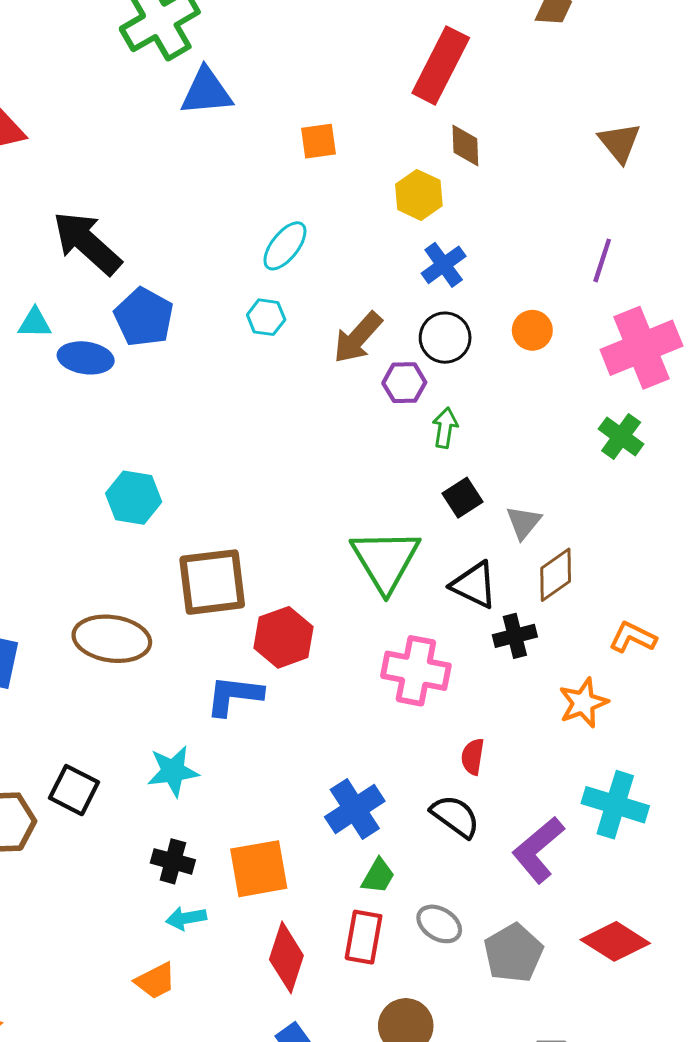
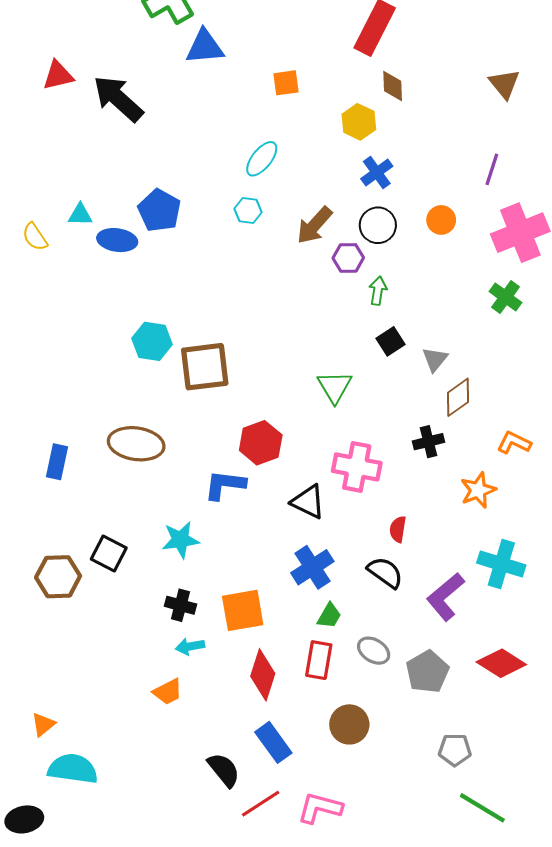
black arrow: (87, 243) -> (118, 99), moved
green triangle: (385, 560) -> (335, 387), size x0.7
brown square: (212, 582) -> (205, 367), moved
black triangle: (474, 585) -> (308, 502), moved

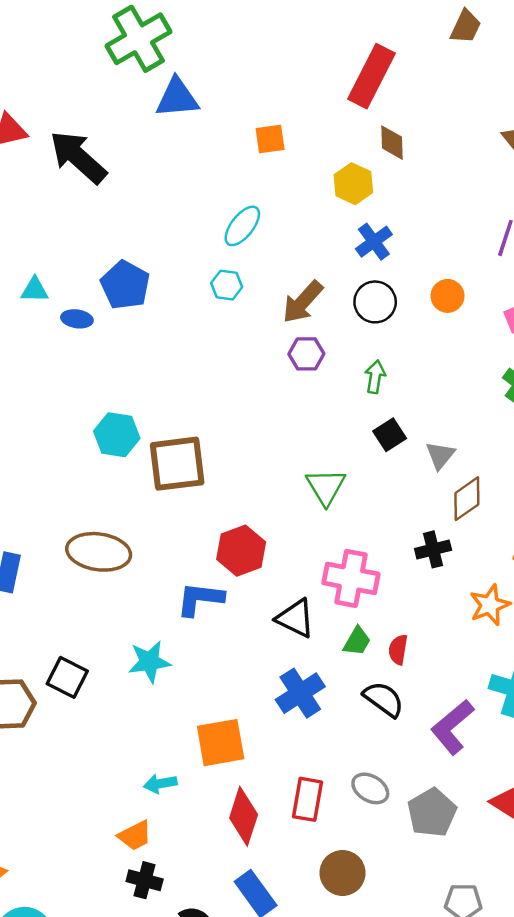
blue ellipse: (117, 240) -> (77, 319), size x0.7
purple hexagon: (348, 258) -> (306, 354), moved
black cross: (180, 605) -> (145, 880), moved
green trapezoid: (329, 616) -> (357, 641), moved

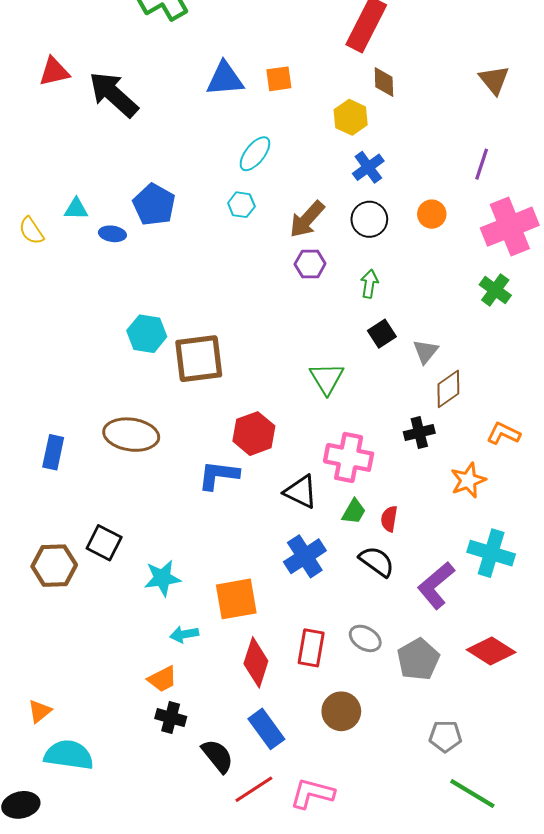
blue triangle: (177, 98) -> (225, 79), moved
cyan star: (149, 662) -> (162, 578), moved

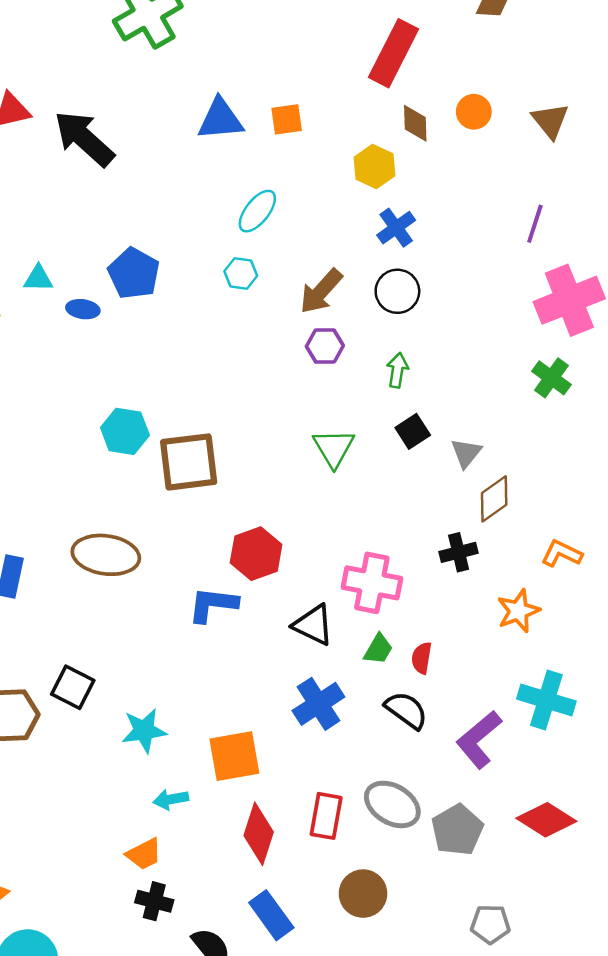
orange circle: (432, 214) -> (474, 112), moved
green triangle: (327, 378) -> (334, 448), moved
gray ellipse: (365, 638) -> (392, 804), size x1.4

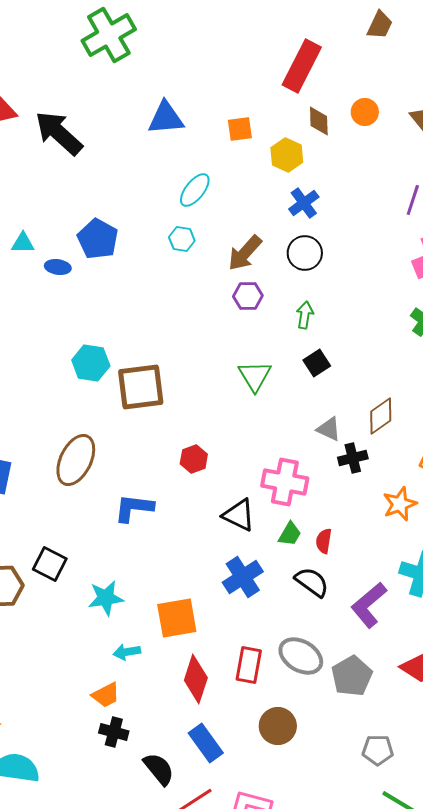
orange square: (287, 119) -> (240, 129), moved
gray triangle: (466, 453) -> (329, 429), moved, turned -44
red hexagon: (256, 554) -> (194, 459), size x0.7
brown ellipse: (106, 555) -> (76, 460), turned -72
blue L-shape: (213, 605) -> (134, 508), moved

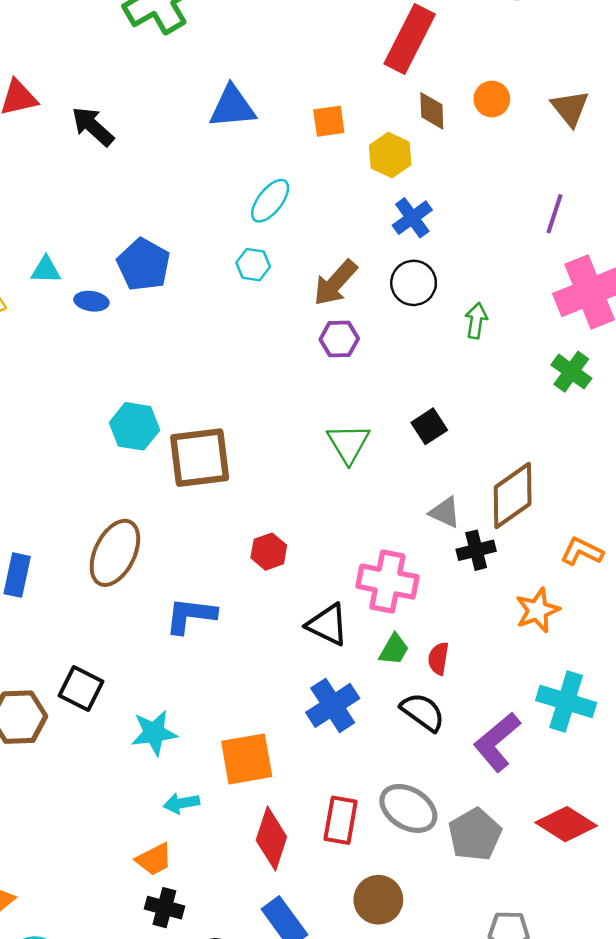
black arrow: (59, 133) -> (93, 126), size x0.7
green arrow: (305, 315) -> (476, 321), moved
brown diamond: (381, 416) -> (513, 495), size x1.4

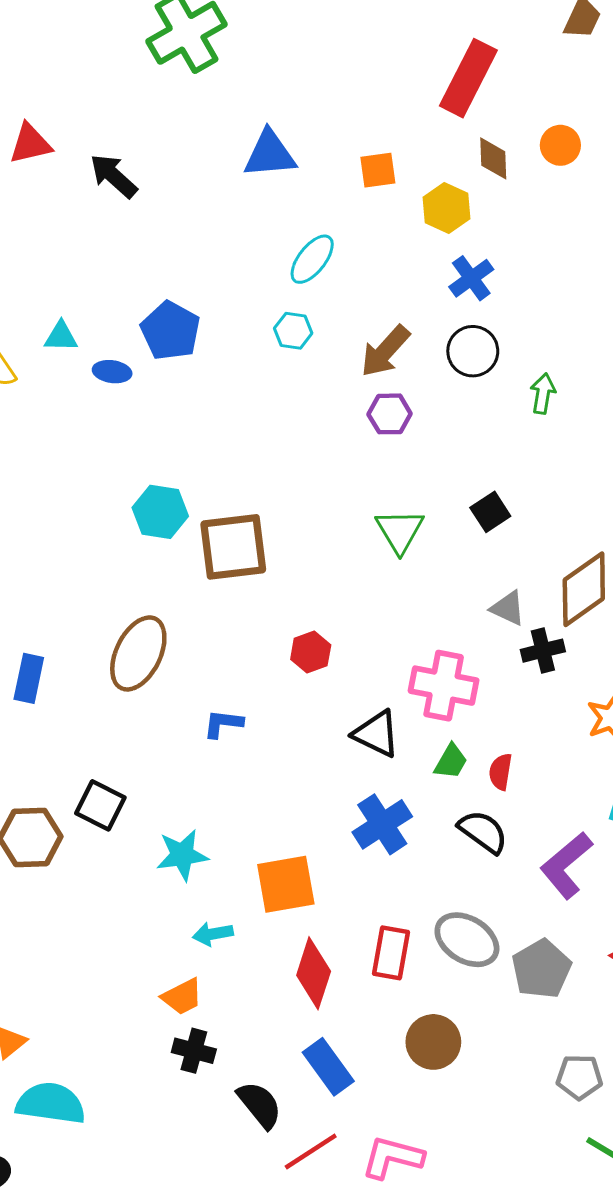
blue L-shape: (191, 615) -> (223, 724), size x0.7

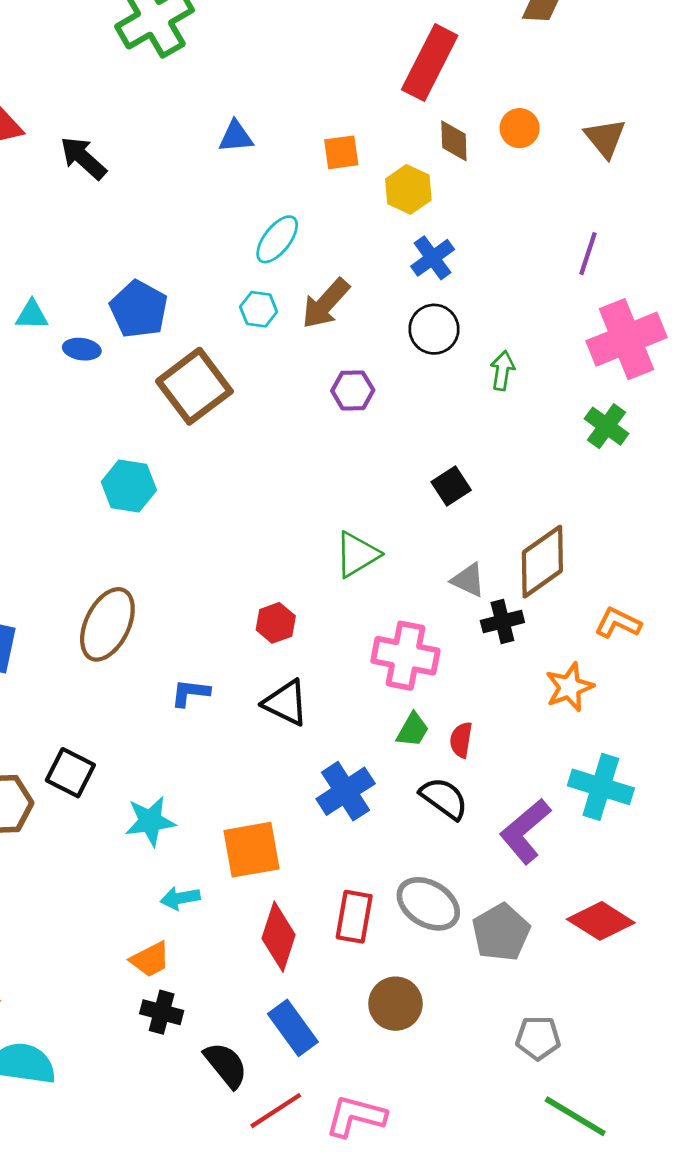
blue triangle: (270, 154) -> (236, 137), size x0.7
brown arrow: (385, 351) -> (326, 303), moved
green triangle: (400, 531) -> (357, 554), moved, turned 30
brown square: (233, 547) -> (194, 386), moved, turned -30
black triangle: (376, 734) -> (286, 703), moved

